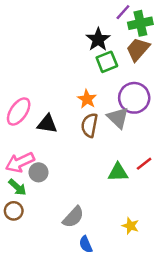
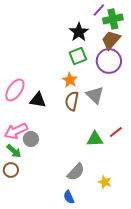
green square: (107, 62) -> (78, 56), moved
purple circle: (134, 98) -> (109, 61), moved
gray semicircle: (73, 217) -> (76, 172), moved

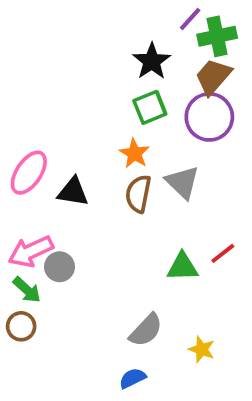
blue semicircle: (69, 197) -> (133, 378), turned 88

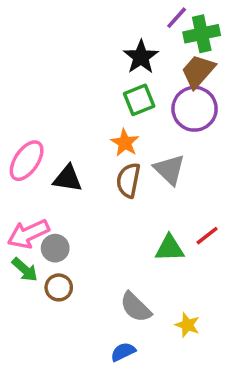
brown circle: (21, 326) -> (59, 287), moved
gray semicircle: (146, 330) -> (136, 307), turned 92

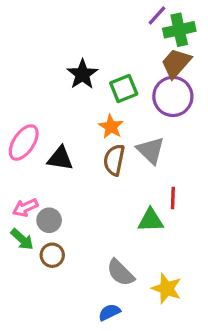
black star: (141, 57) -> (82, 74), moved
pink arrow: (28, 234) -> (25, 208), size x0.7
red line: (207, 236) -> (173, 198), moved, turned -50
yellow star: (187, 325) -> (167, 288), size x1.4

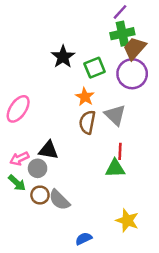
green cross: (179, 30) -> (122, 34), moved
black triangle: (60, 158) -> (48, 150), moved
red line: (173, 198) -> (120, 151), moved
gray semicircle: (120, 273) -> (59, 200), moved

